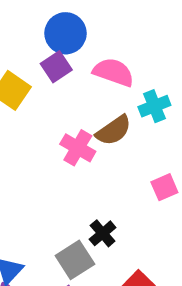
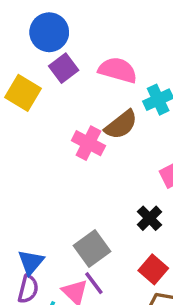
blue circle: (66, 33) -> (49, 32), moved
black cross: (103, 233) -> (149, 218), moved

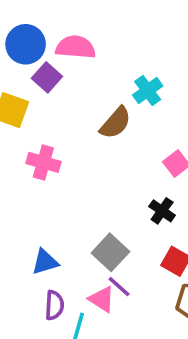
pink semicircle: (118, 70) -> (76, 47), moved
pink cross: (88, 143) -> (43, 162), moved
blue triangle: (31, 262) -> (45, 262), moved, turned 44

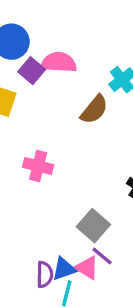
pink semicircle: (76, 47) -> (59, 62), moved
pink cross: (43, 162) -> (38, 166), moved
blue triangle: (45, 262) -> (64, 269), moved

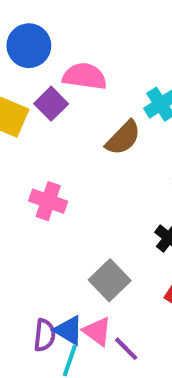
purple square: (32, 71) -> (51, 104), moved
purple line: (102, 256) -> (126, 349), moved
blue triangle: (64, 269) -> (69, 330), turned 45

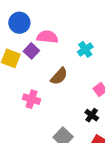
brown semicircle: (123, 138) -> (59, 76), moved

